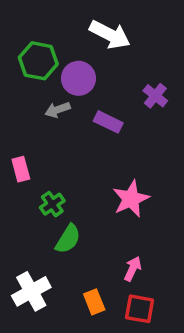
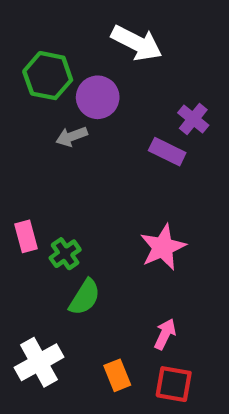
purple rectangle: (108, 122) -> (167, 152), moved
pink rectangle: (21, 169) -> (26, 236), moved

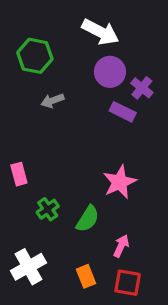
purple circle: (98, 97) -> (110, 72), moved
green cross: (65, 254) -> (48, 209), moved
green semicircle: (85, 297) -> (88, 219), moved

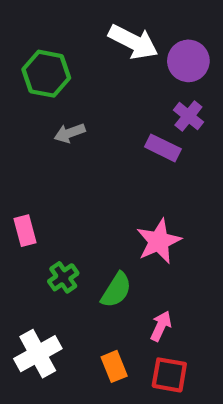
purple circle: (110, 72) -> (188, 61), moved

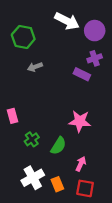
purple cross: (188, 116) -> (95, 58), turned 32
pink star: (159, 241) -> (80, 121), turned 30
white cross: (38, 354) -> (33, 178), moved

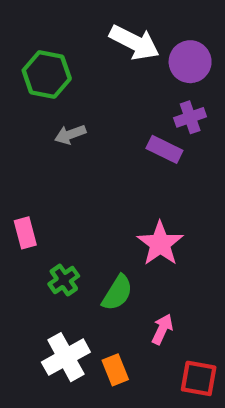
pink star: (80, 121) -> (160, 244), turned 30
red square: (85, 188) -> (199, 378), moved

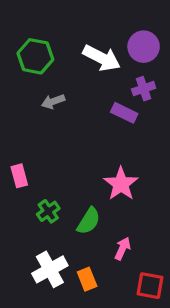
white arrow: (134, 42) -> (102, 58), moved

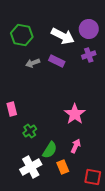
purple rectangle: (124, 113) -> (57, 61), moved
green semicircle: (89, 221) -> (50, 150), moved
pink arrow: (123, 248) -> (76, 146), moved
orange rectangle: (87, 279) -> (63, 167), moved

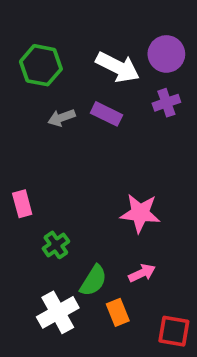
pink star: (75, 114) -> (140, 213), turned -30
pink arrow: (76, 146) -> (142, 273), turned 40

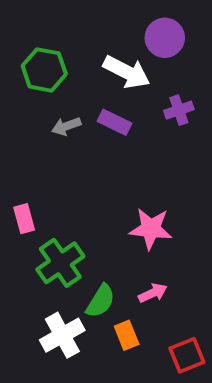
purple circle: (166, 54) -> (165, 38), moved
green cross: (56, 245) -> (60, 263), size x1.6
red square: (174, 331) -> (187, 355), turned -32

